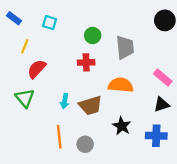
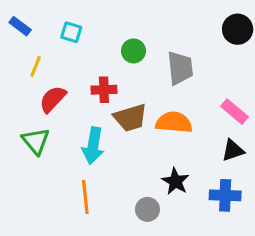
red cross: (86, 62) -> (104, 90), moved
cyan arrow: (65, 101) -> (93, 146), size x1.6
brown trapezoid: (90, 106) -> (130, 118), moved
gray circle: (85, 144) -> (147, 209), moved

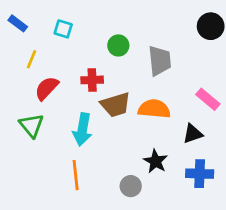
black triangle: (233, 150) -> (193, 134), moved

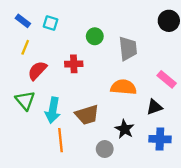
blue rectangle: (18, 23) -> (23, 21), moved
brown trapezoid: (116, 105) -> (87, 115), moved
cyan arrow: (82, 130) -> (53, 110), moved

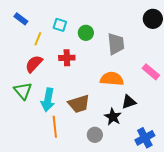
cyan square: (51, 23) -> (60, 25), moved
yellow line: (25, 47) -> (38, 39), moved
black triangle: (154, 107) -> (129, 102), moved
blue cross: (160, 139) -> (145, 138), moved, turned -30

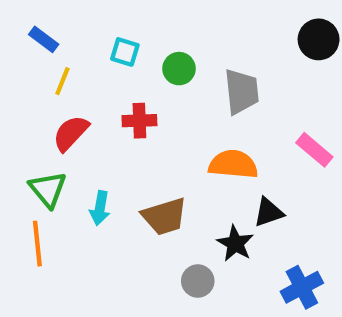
yellow line: (38, 39) -> (62, 81), moved
cyan arrow: (48, 100) -> (100, 208), size x0.7
orange line: (55, 127) -> (37, 244), moved

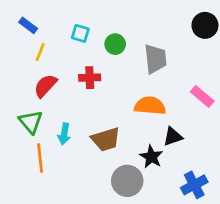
orange line: (37, 244) -> (40, 158), moved
gray circle: (198, 281) -> (127, 181), size x1.5

